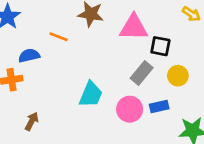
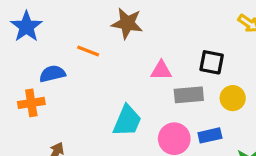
pink triangle: (134, 27) -> (161, 70), moved, size x0.6
gray rectangle: (142, 73) -> (189, 95), turned 45

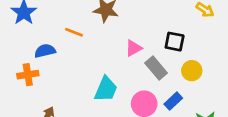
pink triangle: (161, 70) -> (134, 48), turned -30
gray rectangle: (189, 95) -> (156, 68), turned 55
blue rectangle: (210, 135) -> (173, 101), turned -30

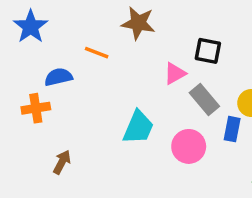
black square: (175, 42) -> (208, 51), moved
blue rectangle: (173, 101) -> (232, 129), moved, turned -36

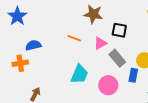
brown star: (138, 23) -> (93, 14), moved
orange line: (97, 53) -> (74, 38), moved

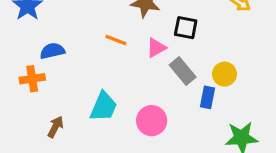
cyan trapezoid: (79, 74) -> (104, 107), moved
pink circle: (108, 85) -> (152, 121), moved

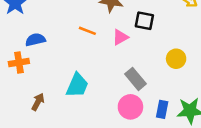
gray rectangle: (183, 71) -> (136, 79), moved
blue rectangle: (207, 97) -> (162, 109), moved
pink circle: (152, 121) -> (130, 107), moved

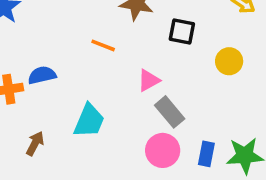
pink triangle: (120, 37) -> (149, 80), moved
blue semicircle: (35, 40) -> (42, 75), moved
yellow circle: (176, 59) -> (229, 61), moved

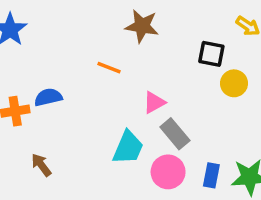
black square: (182, 32) -> (211, 54), moved
cyan trapezoid: (89, 121) -> (128, 148), moved
brown arrow: (35, 143) -> (41, 165), turned -65

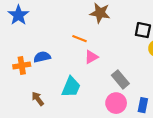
pink triangle: (154, 102) -> (91, 57), moved
cyan trapezoid: (128, 148) -> (71, 87), moved

